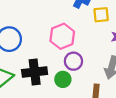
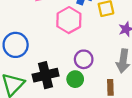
pink hexagon: (62, 36) -> (69, 20), moved

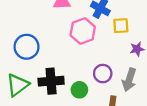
purple circle: (84, 59) -> (103, 74), moved

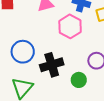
black cross: (51, 81) -> (52, 65), moved

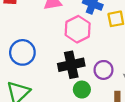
black cross: (52, 65) -> (71, 65), moved

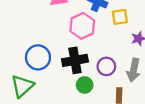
blue circle: (22, 52) -> (38, 57), moved

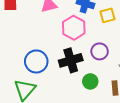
purple circle: (106, 66) -> (100, 51), moved
green circle: (85, 85) -> (90, 81), moved

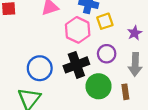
yellow square: (107, 15) -> (105, 21), moved
green circle: (90, 81) -> (99, 86), size x1.5

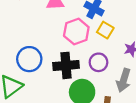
yellow square: (105, 21) -> (105, 30), turned 35

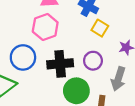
pink hexagon: (76, 31) -> (45, 27), moved

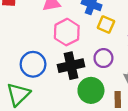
pink hexagon: (45, 27) -> (67, 32), moved

